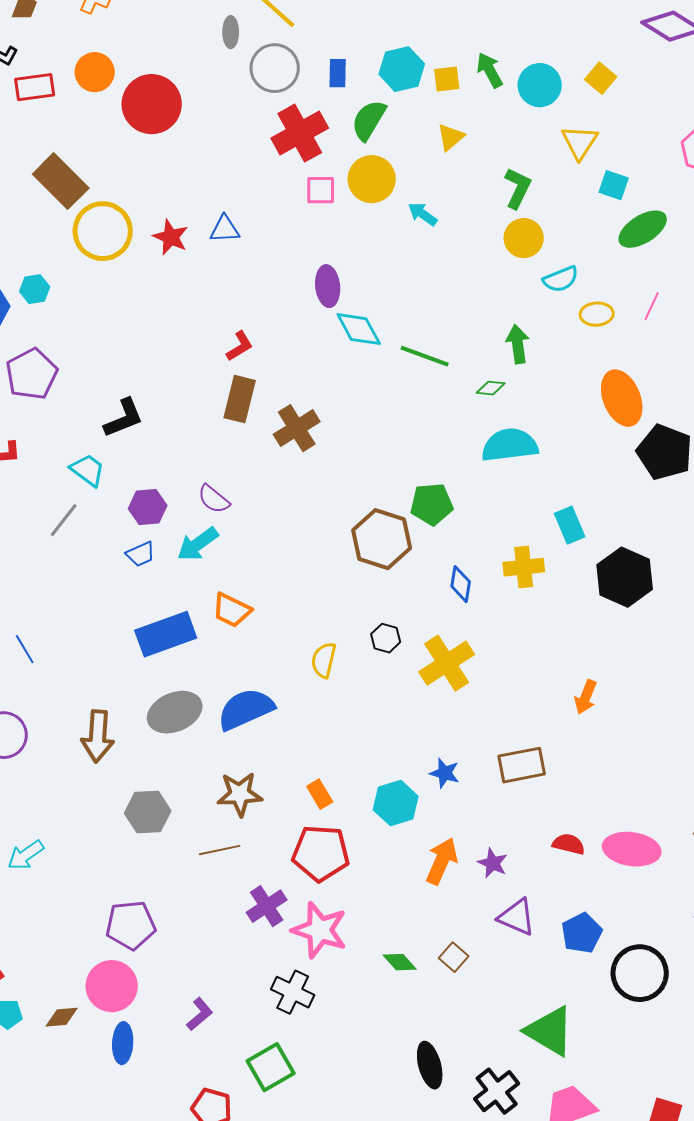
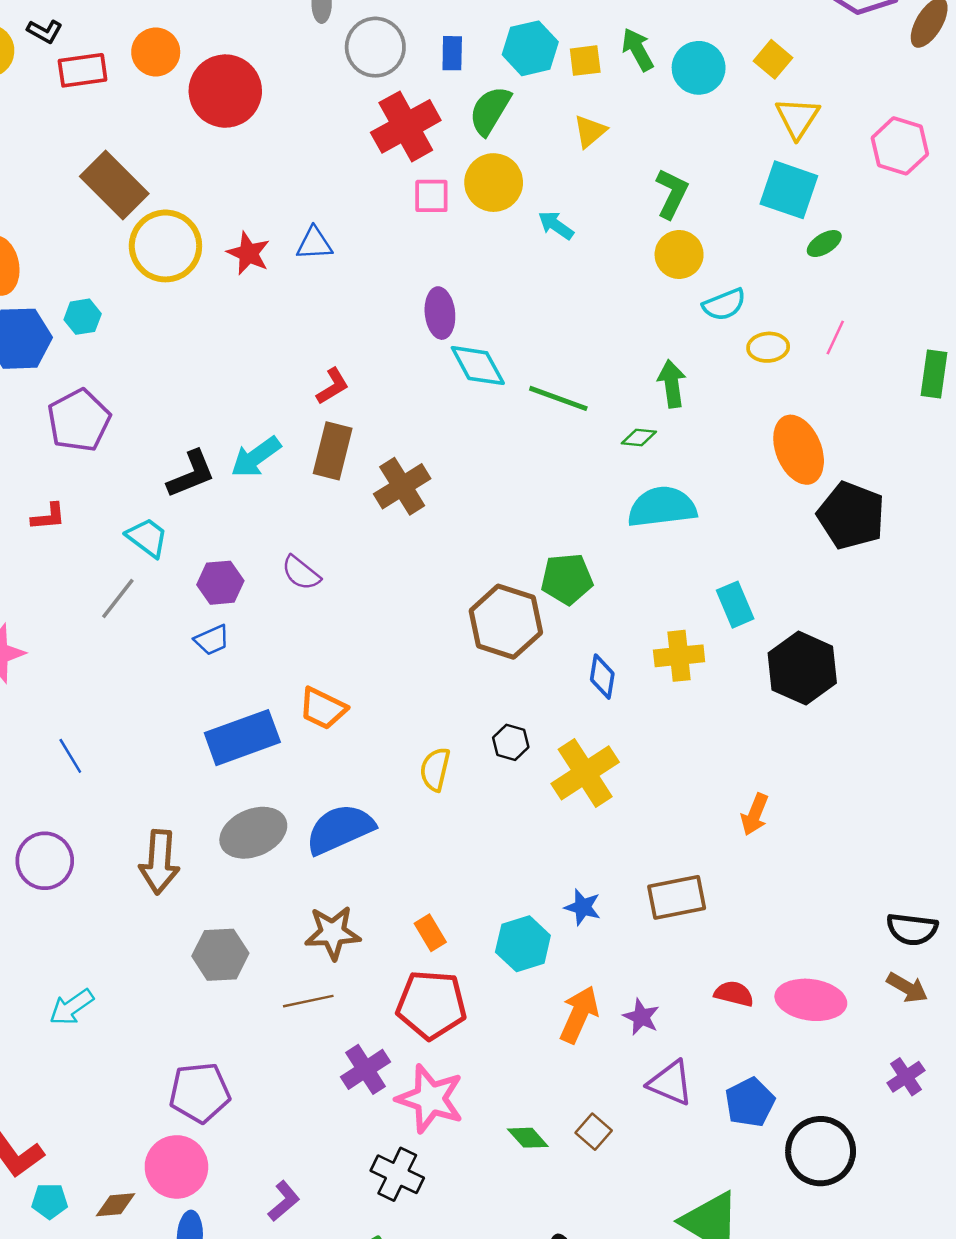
yellow triangle: (580, 142) -> (797, 118), moved
cyan square: (614, 185) -> (789, 190), size x1.6
green ellipse: (643, 229) -> (824, 244), size x0.6
cyan arrow: (198, 544) -> (256, 457), moved

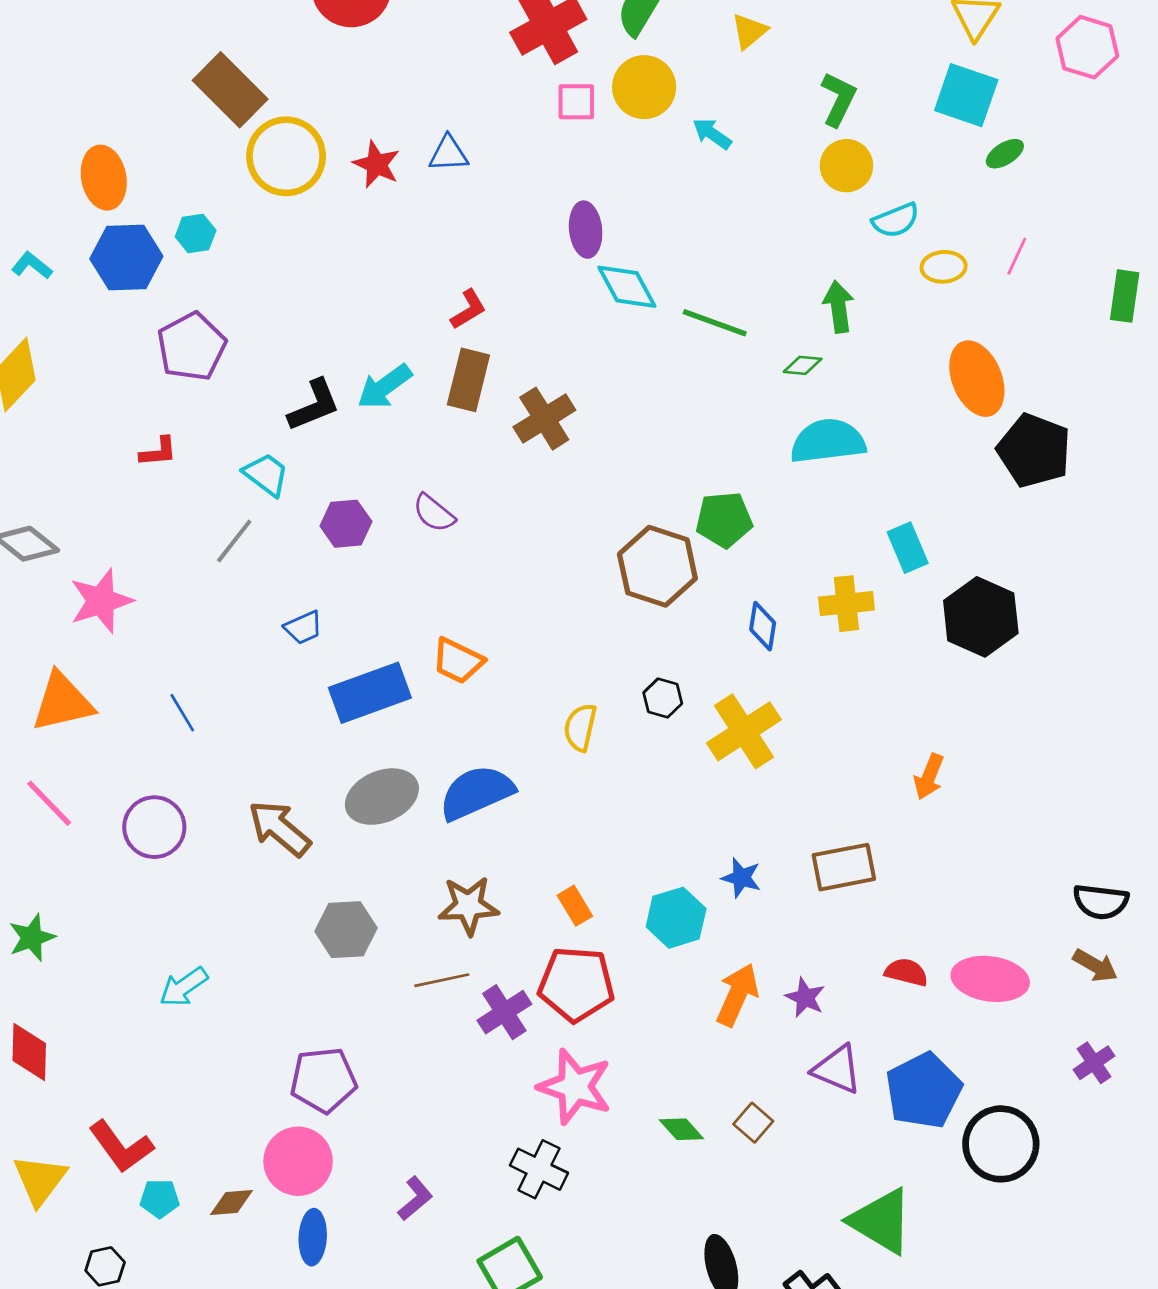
blue trapezoid: (212, 640) -> (303, 628), moved
brown arrow: (159, 862) -> (279, 828), turned 126
purple cross: (366, 1069) -> (504, 1012), moved
blue pentagon: (750, 1102) -> (924, 1091), size x1.4

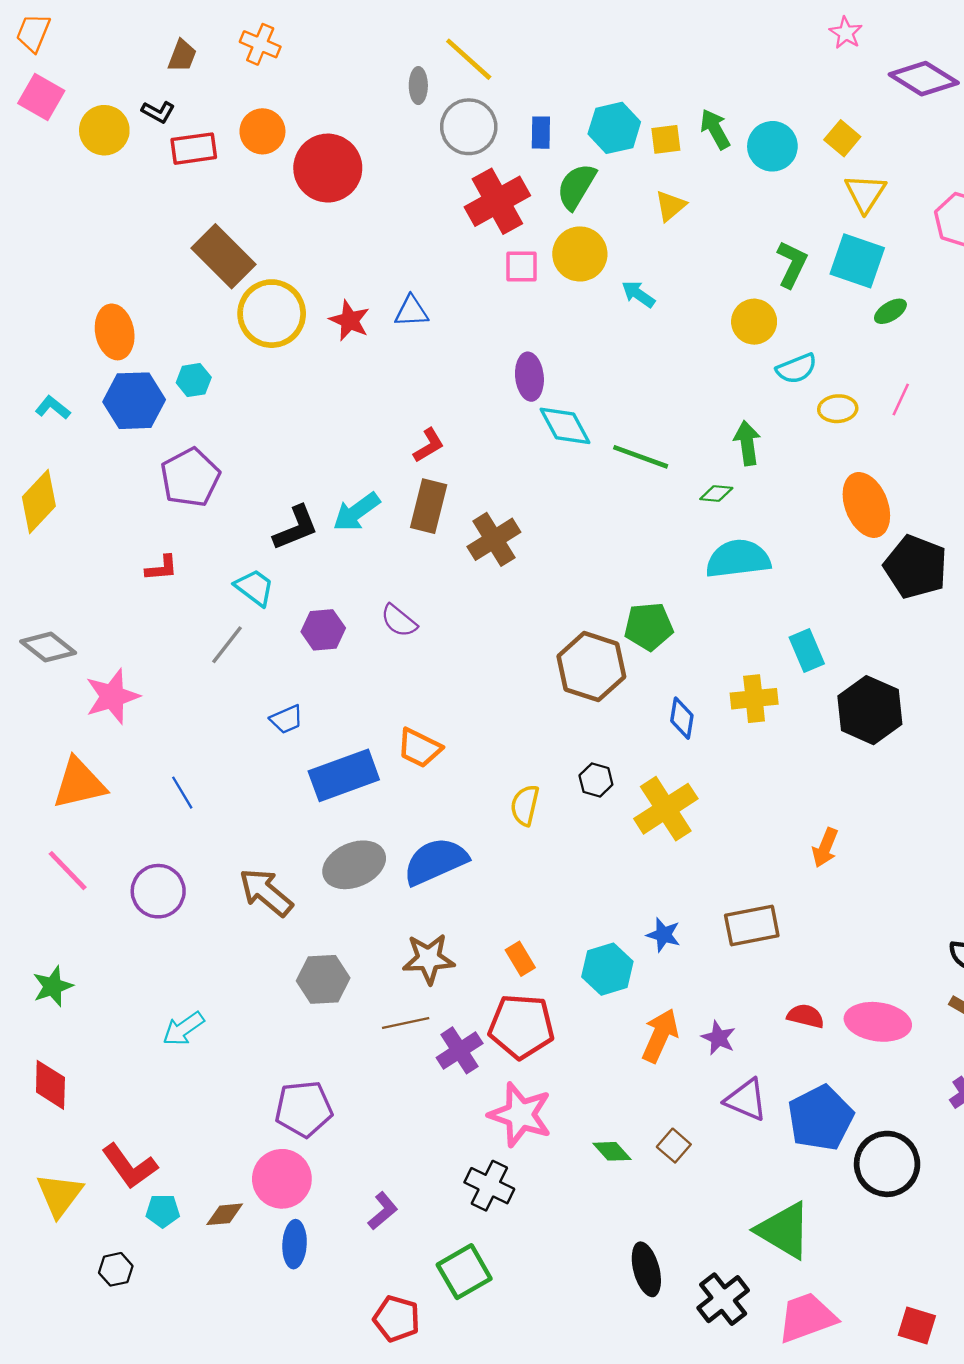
green L-shape: (838, 99) -> (792, 264), moved

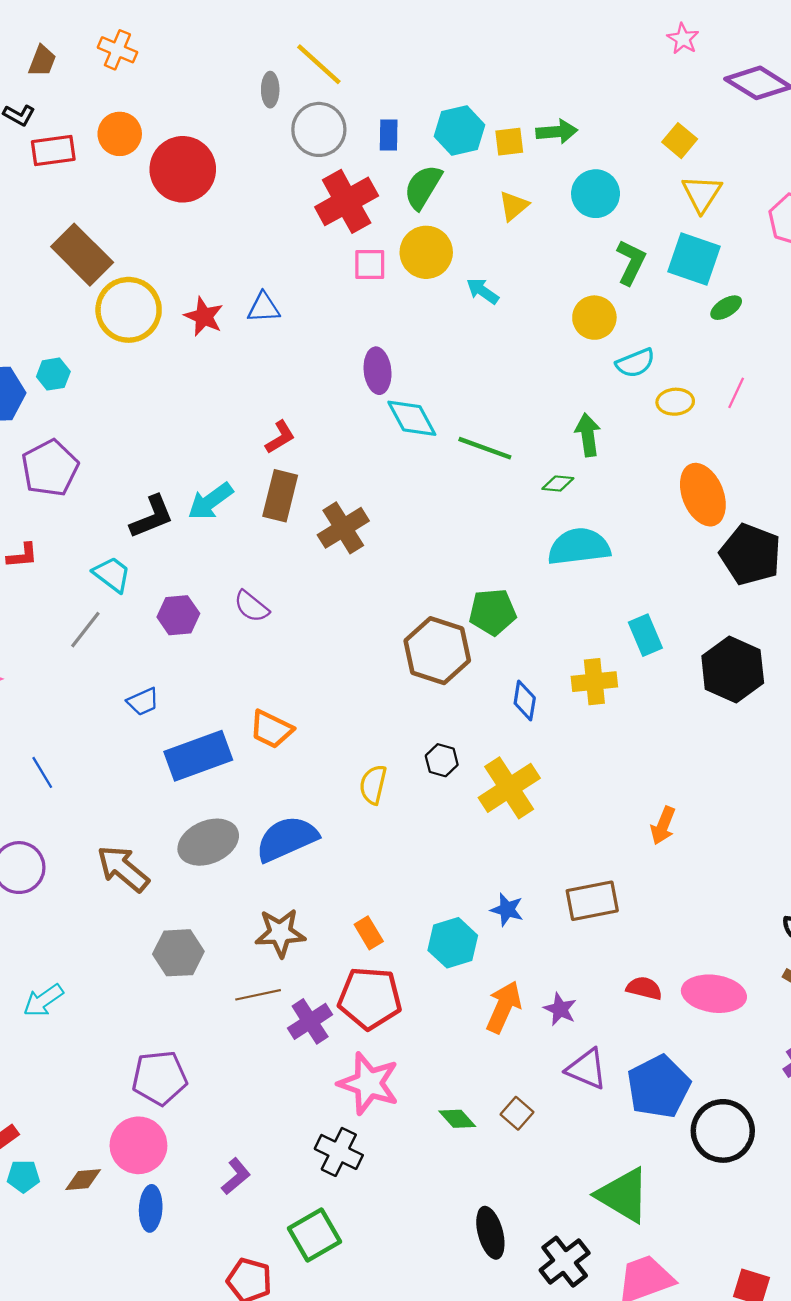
green arrow: (715, 129) -> (557, 132), turned 114
cyan circle: (772, 146) -> (596, 194), moved
black hexagon: (870, 710) -> (733, 669), moved

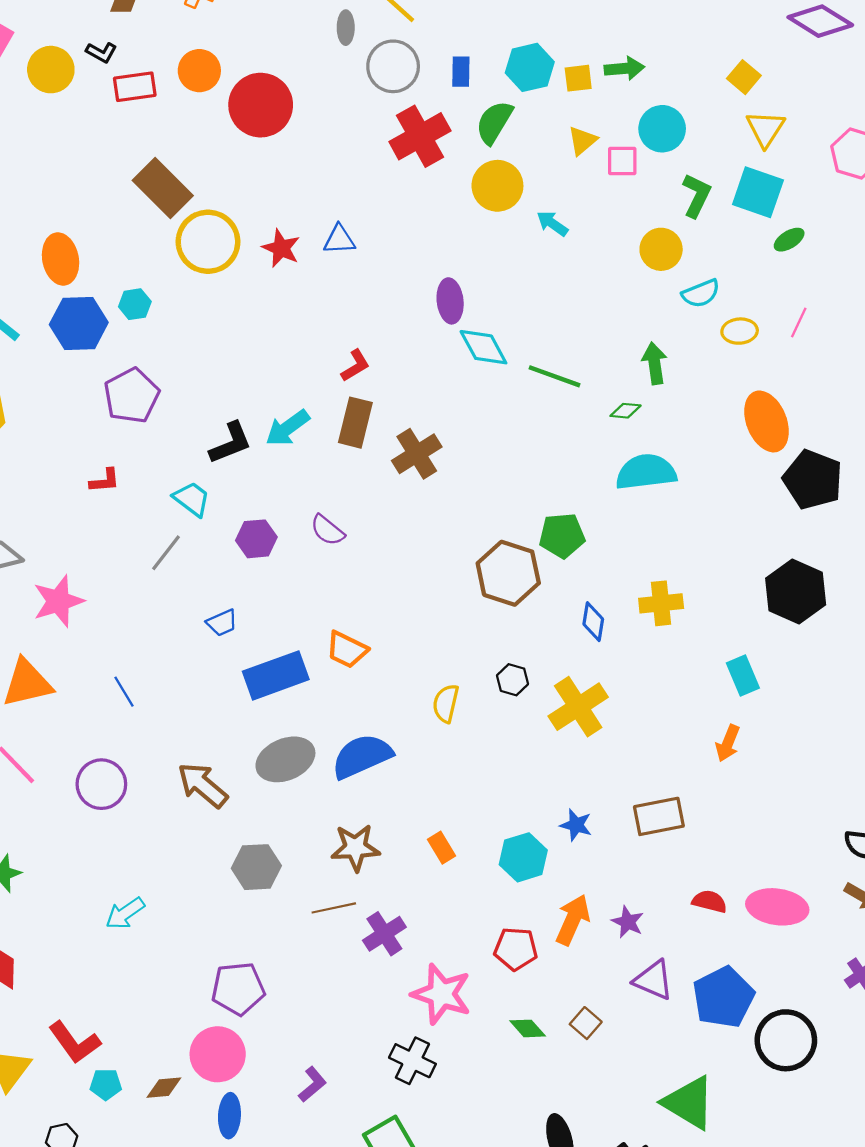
pink square: (370, 264) -> (622, 161), moved
cyan rectangle: (645, 635) -> (743, 675), moved
red pentagon: (370, 998) -> (516, 949), moved, size x0.7

